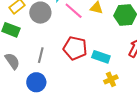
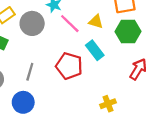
cyan rectangle: (101, 57) -> (95, 50), moved, turned 30

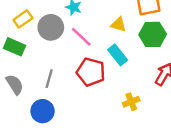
pink line: (70, 24) -> (81, 37), moved
yellow cross: (108, 104) -> (131, 102), moved

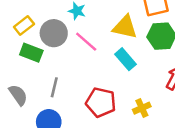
yellow triangle: (118, 24) -> (125, 27), size x1.5
green rectangle: (14, 47) -> (31, 53), moved
red pentagon: (91, 72) -> (101, 102), moved

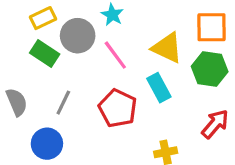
red pentagon: (101, 102) -> (118, 108), moved

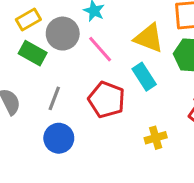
blue circle: (47, 144) -> (59, 138), moved

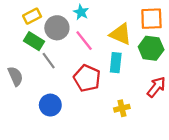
cyan rectangle: (144, 77) -> (116, 63), turned 36
gray line: (54, 98) -> (49, 61), moved, turned -60

